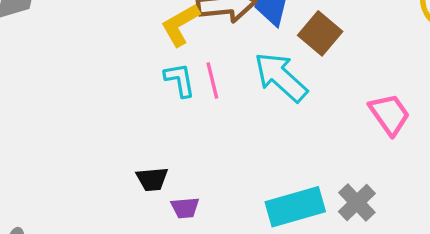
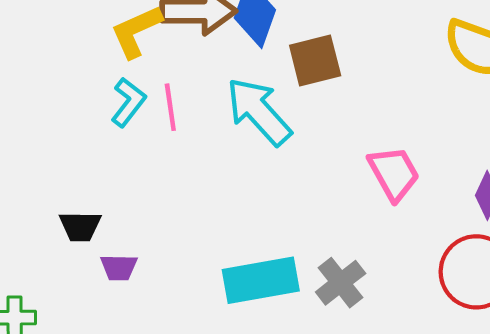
brown square: (320, 33) -> (315, 60), turned 30
cyan L-shape: (180, 80) -> (128, 102), turned 42

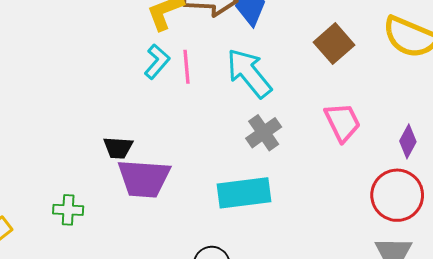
brown square: (315, 60) -> (334, 44), moved, turned -30
purple trapezoid: (119, 267) -> (144, 178), size x2.0
gray cross: (341, 283) -> (264, 133), moved

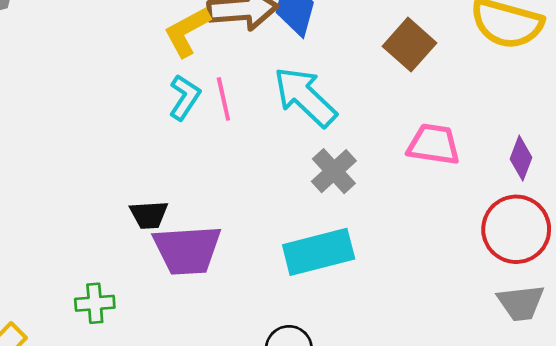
pink trapezoid: (342, 122) -> (434, 144), turned -48

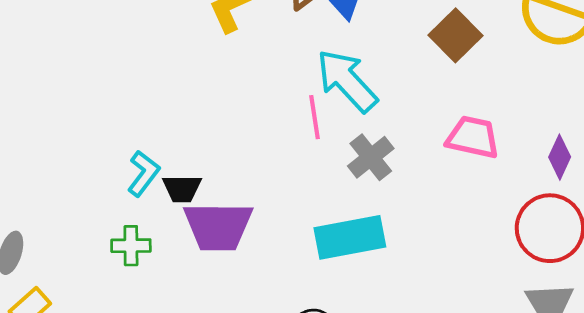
cyan L-shape: (185, 97) -> (143, 173), moved
pink line: (223, 99) -> (314, 117), moved
green cross: (95, 303) -> (131, 246), moved

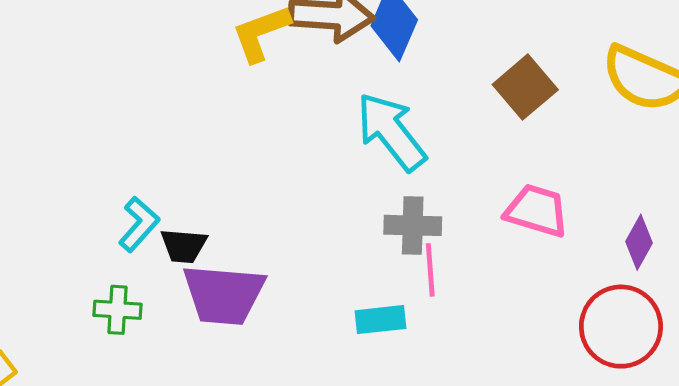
pink line: (314, 117) -> (430, 270), moved
gray cross: (371, 157) -> (413, 225), turned 36
cyan rectangle: (350, 237) -> (380, 320), size x0.6

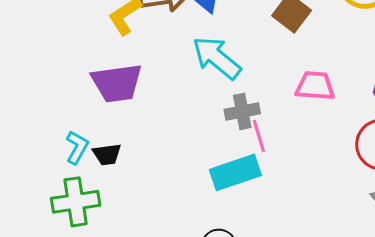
purple trapezoid: (224, 295) -> (117, 83), moved
green cross: (118, 310) -> (76, 202), size x1.6
cyan rectangle: (380, 320) -> (235, 172), size x1.6

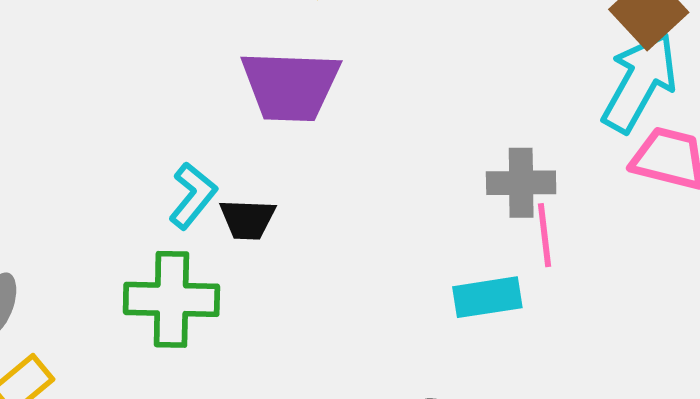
cyan arrow: (217, 58) -> (640, 82), moved, turned 70
cyan rectangle: (235, 172) -> (487, 297), size x0.7

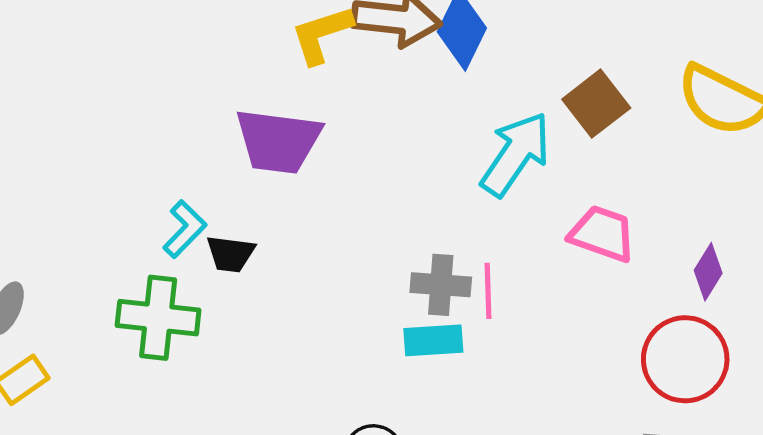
cyan arrow: (640, 82) -> (516, 154), moved
gray cross: (521, 183) -> (441, 285), moved

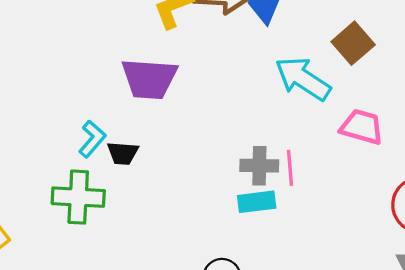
cyan arrow: (516, 154) -> (303, 79), turned -88

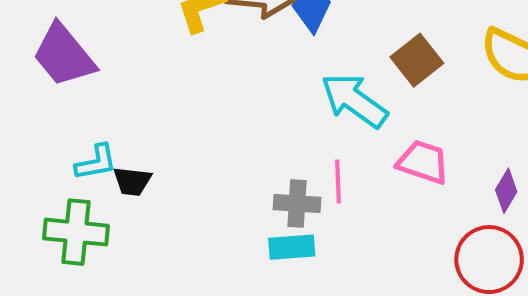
purple trapezoid: (149, 79) -> (64, 55), moved, turned 44
cyan L-shape: (92, 139) -> (96, 162), turned 36
pink line: (290, 168) -> (338, 182), moved

